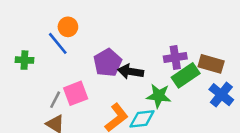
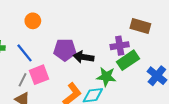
blue line: (58, 43) -> (25, 53), moved
purple pentagon: (108, 63) -> (65, 50), turned 30
brown rectangle: (211, 64) -> (140, 26), moved

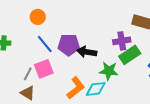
blue line: (25, 53) -> (45, 44), moved

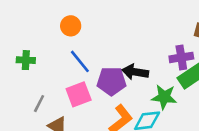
purple pentagon: (69, 45) -> (111, 81), moved
gray line: (28, 74) -> (39, 104), moved

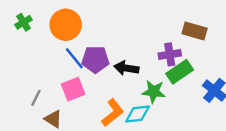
orange circle: (71, 26) -> (66, 25), size x1.6
green cross: (26, 60) -> (24, 22), moved, turned -35
purple pentagon: (111, 81) -> (95, 59), moved

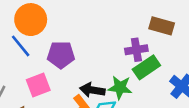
blue line: (74, 58) -> (21, 46), moved
black arrow: (126, 68) -> (92, 90), moved

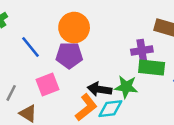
orange circle: (31, 20) -> (74, 28), moved
green rectangle: (146, 67) -> (152, 67), turned 40

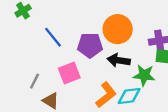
orange circle: (74, 28) -> (118, 29), moved
black arrow: (99, 89) -> (119, 60), moved

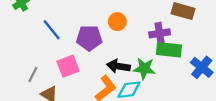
orange circle: (118, 29) -> (117, 22), size x0.6
black arrow: (119, 60) -> (118, 66), moved

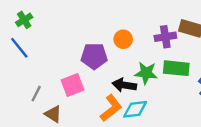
blue line: (52, 30) -> (19, 48), moved
purple cross: (160, 33) -> (165, 37), moved
green star: (144, 69) -> (146, 73), moved

